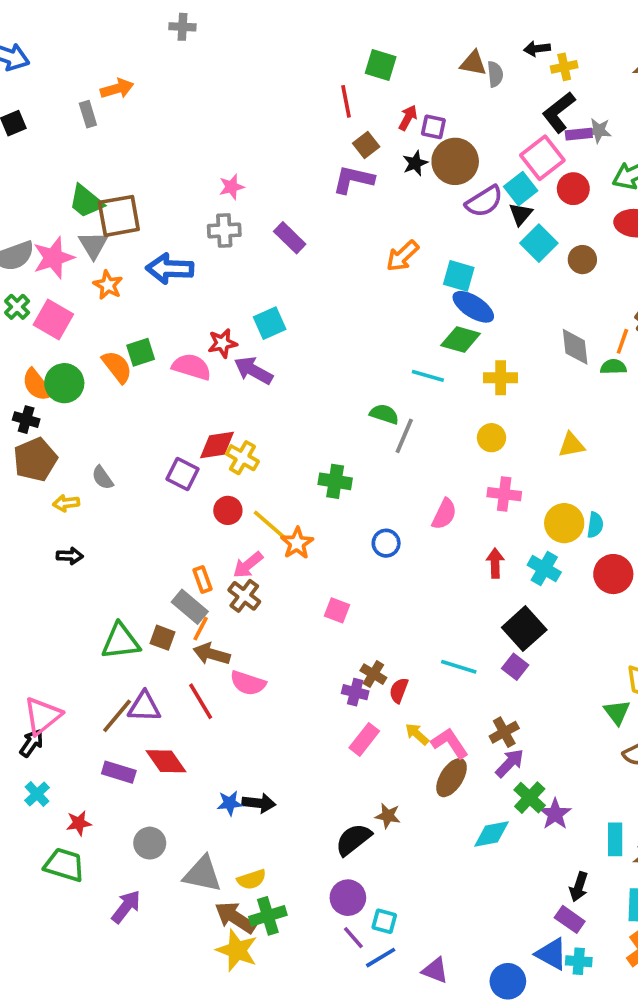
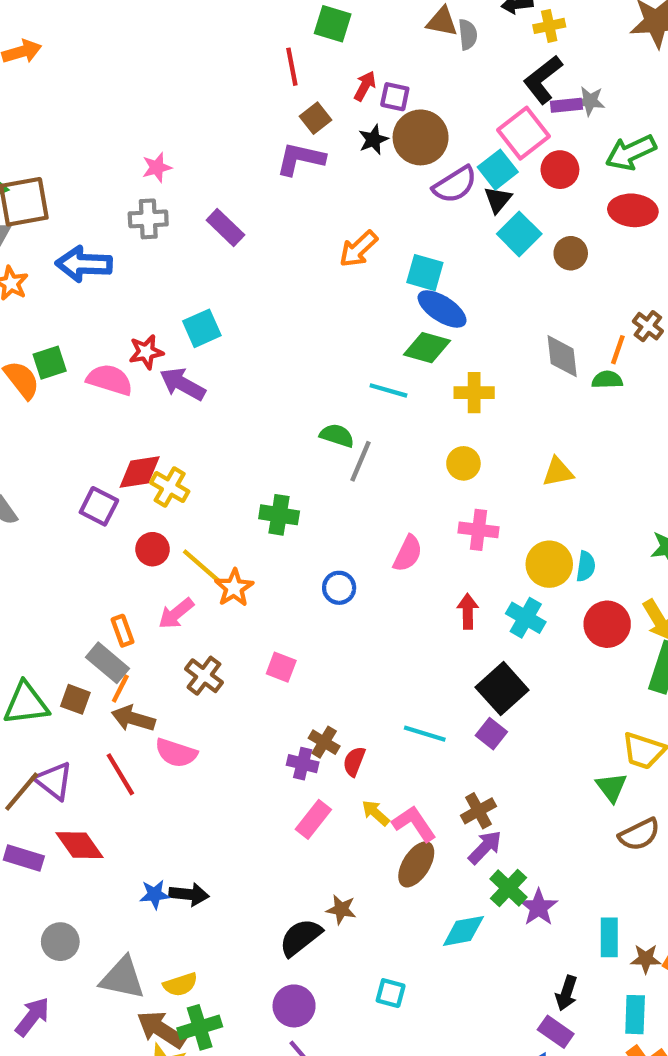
brown cross: (244, 596) -> (204, 676), moved
purple triangle: (144, 707) -> (54, 781), turned 36
cyan square: (384, 921) -> (391, 993), moved

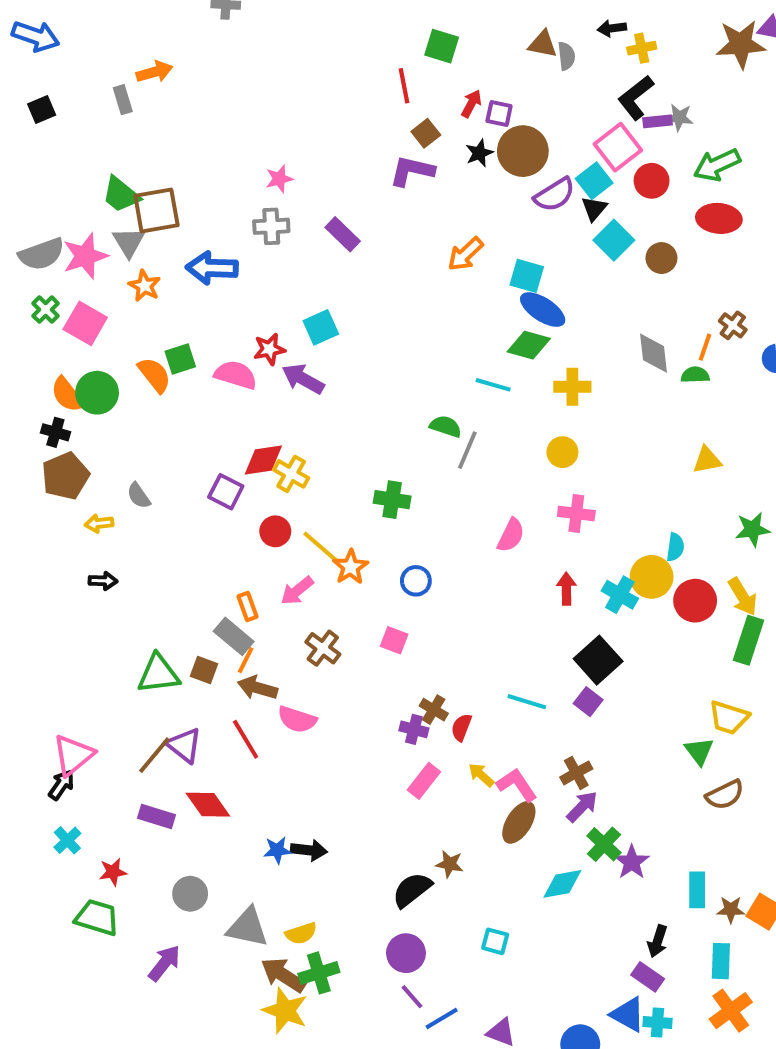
yellow triangle: (558, 472) -> (707, 460), moved
yellow circle: (549, 564) -> (652, 577), moved
blue circle: (339, 588) -> (416, 581), moved

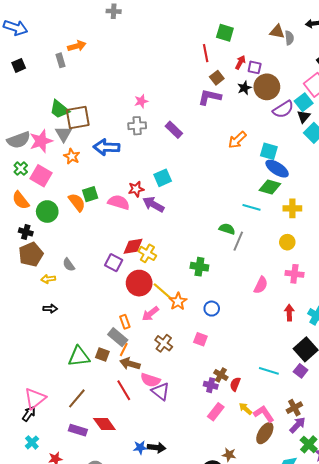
orange semicircle: (67, 395) -> (21, 200), moved
red circle: (275, 531) -> (139, 283), size x1.6
purple triangle: (184, 745) -> (161, 391), moved

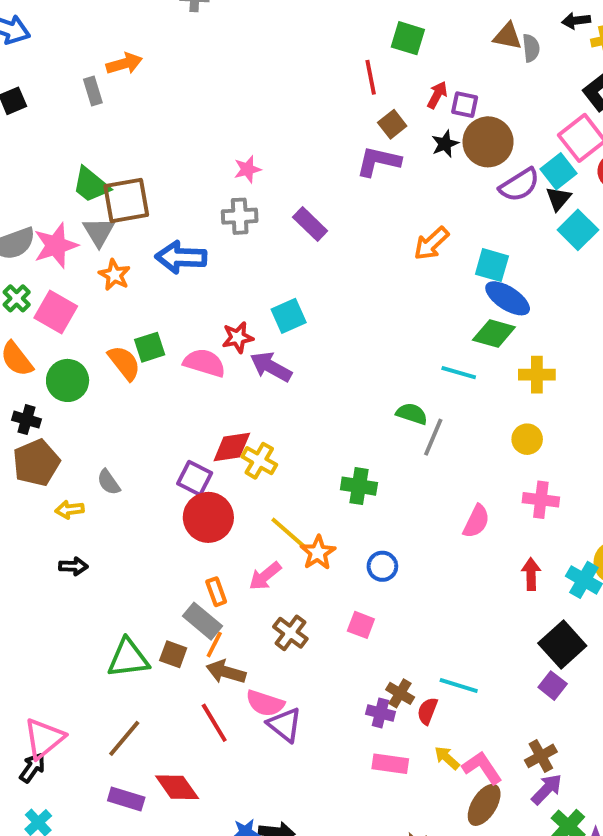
red circle: (139, 283) -> (208, 517), moved
cyan line: (269, 371) -> (459, 686), moved
pink rectangle: (216, 412) -> (390, 764), turned 60

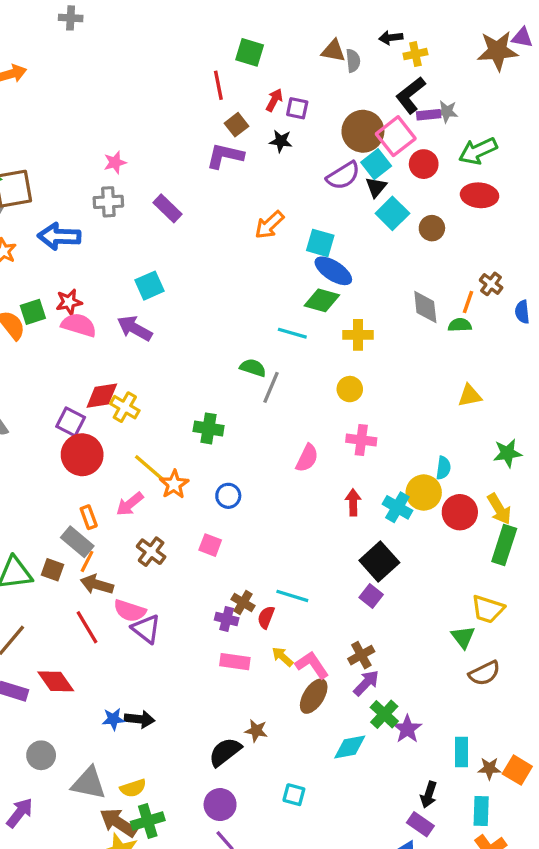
brown circle: (488, 142) -> (363, 131), moved
black star: (445, 144) -> (281, 141), turned 30
red star: (238, 337) -> (69, 302), moved

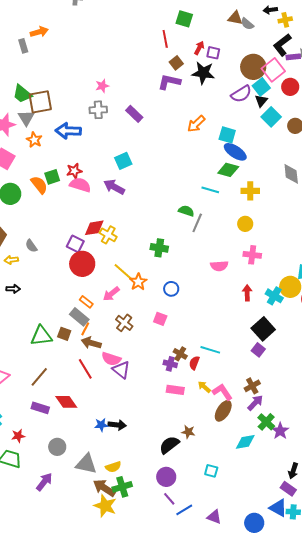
gray semicircle: (353, 61) -> (247, 24), turned 136
black star: (281, 141) -> (203, 73), size x1.6
pink semicircle: (307, 458) -> (219, 266), turned 60
orange rectangle: (89, 517) -> (86, 302), turned -32

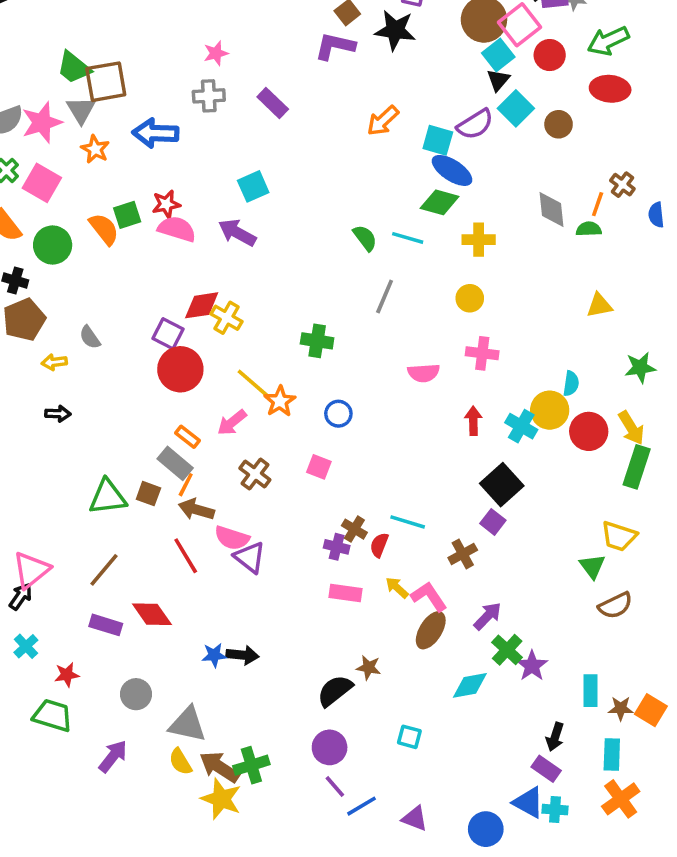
purple semicircle: (241, 94) -> (475, 124), moved
green semicircle: (186, 211) -> (365, 238), moved, turned 35
brown cross: (252, 386) -> (463, 554), moved
yellow semicircle: (113, 467) -> (180, 762), moved, turned 77

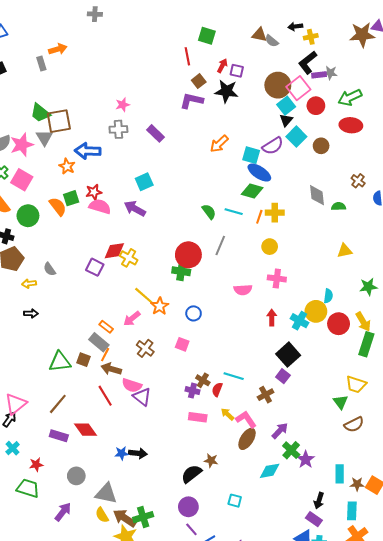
orange star: (95, 149) -> (67, 166), moved
orange line: (598, 204) -> (259, 217), moved
red circle: (180, 369) -> (188, 255), moved

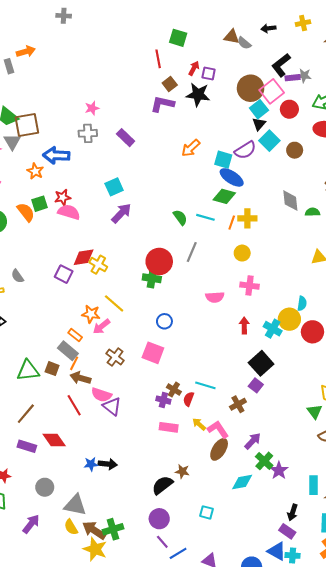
yellow cross: (311, 37) -> (303, 23), moved
purple arrow: (135, 209) -> (121, 213), moved, turned 105
orange star: (160, 306) -> (91, 314), moved, turned -30
pink square: (182, 344) -> (153, 353), size x1.5

